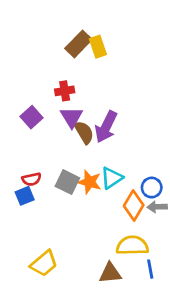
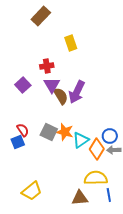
brown rectangle: (78, 44) -> (41, 16), moved
yellow rectangle: (98, 47) -> (71, 43), moved
cyan triangle: (112, 178) -> (81, 140), moved
red semicircle: (32, 179) -> (23, 130), turned -112

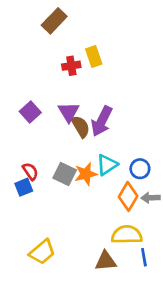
red cross: (47, 66) -> (71, 66), moved
orange star: (65, 132) -> (86, 174), turned -30
blue circle: (110, 136) -> (140, 169), moved
cyan triangle: (81, 140) -> (107, 165), moved

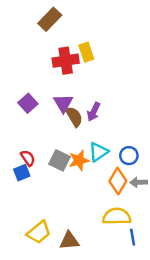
red cross: (71, 66) -> (66, 61), size x1.5
purple arrow: (102, 121) -> (94, 112), size x0.7
brown triangle: (106, 261) -> (69, 241), moved

